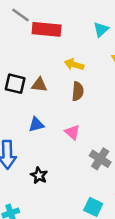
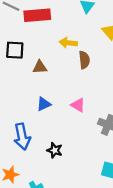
black square: (15, 84) -> (15, 50), moved
brown semicircle: (78, 91) -> (84, 60), moved

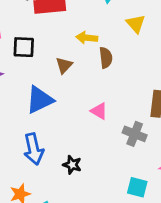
brown triangle: (40, 67) -> (64, 65), moved, turned -42
blue triangle: (44, 104) -> (40, 100), moved, size x1.6

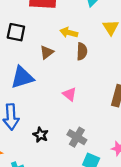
gray cross: (135, 134) -> (77, 137), moved

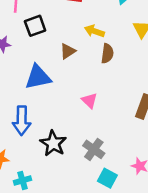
black square: (16, 32) -> (35, 26), turned -36
black star: (41, 135) -> (53, 143), size x1.5

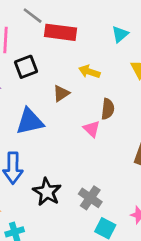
brown semicircle: (107, 53) -> (108, 109), moved
pink triangle: (89, 100) -> (92, 129), moved

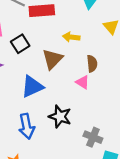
brown triangle: (61, 93) -> (52, 59), size x1.5
black star: (47, 192) -> (60, 117), moved

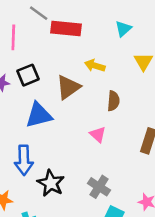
black square: (20, 44) -> (28, 75), moved
pink triangle: (83, 82) -> (98, 135), moved
black star: (60, 117) -> (51, 183), moved

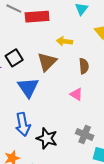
blue triangle: (39, 115) -> (28, 87), turned -40

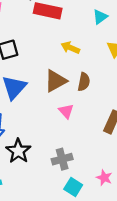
brown triangle: (47, 62) -> (56, 81), moved
gray cross: (85, 135) -> (62, 159), turned 36

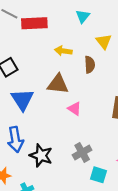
brown triangle: (56, 81) -> (58, 84), turned 50
brown semicircle: (84, 82) -> (90, 65), moved

